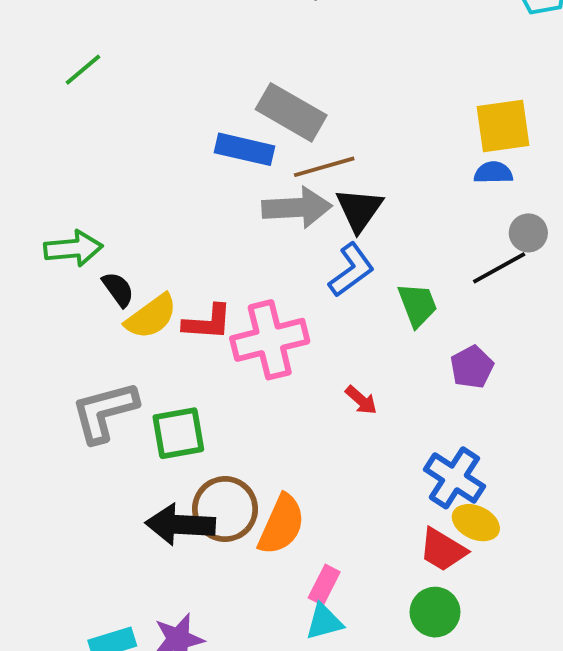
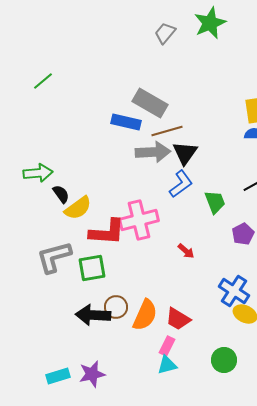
red L-shape: (208, 322) -> (107, 232), moved, size x1.4
brown circle: (225, 509) -> (116, 307), size x0.7
red trapezoid: (443, 550) -> (178, 319), moved

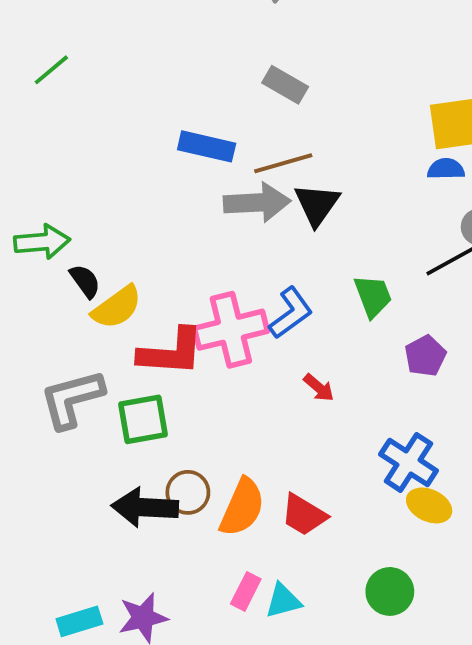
gray rectangle: (150, 103) -> (285, 85), moved, size x0.7
blue L-shape: (181, 184) -> (291, 313), moved
pink rectangle: (167, 346) -> (246, 591), moved

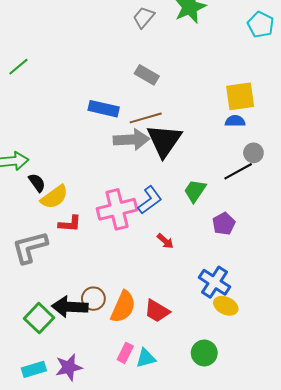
black triangle: (317, 204) -> (164, 141), size x1.4
green trapezoid: (373, 296) -> (195, 191), turned -125
red L-shape: (171, 352) -> (70, 224), moved, size x0.6
green square: (143, 419) -> (39, 318), moved, turned -36

